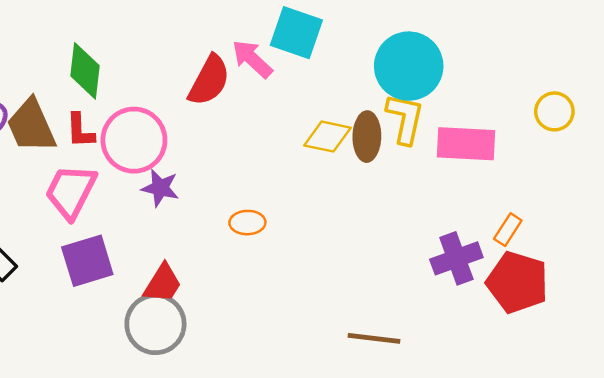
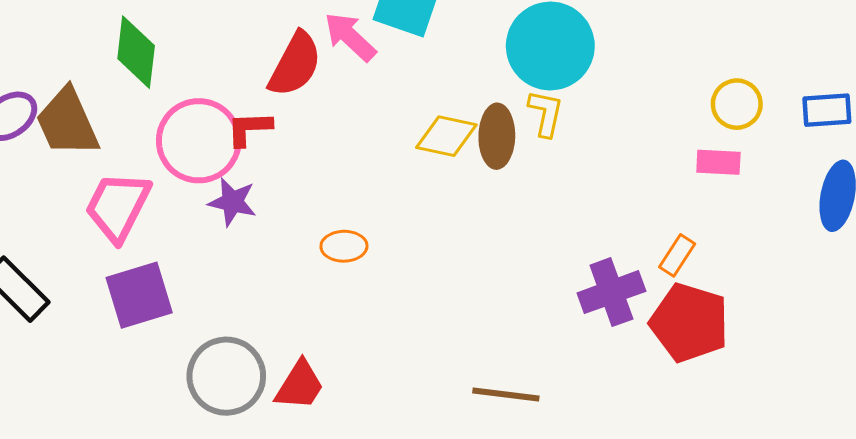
yellow L-shape: (405, 119) -> (546, 113), size x0.7
red L-shape: (80, 131) -> (249, 129), moved, turned 90
pink rectangle: (466, 144) -> (718, 162), moved, size x0.6
red trapezoid: (163, 283) -> (300, 385), moved

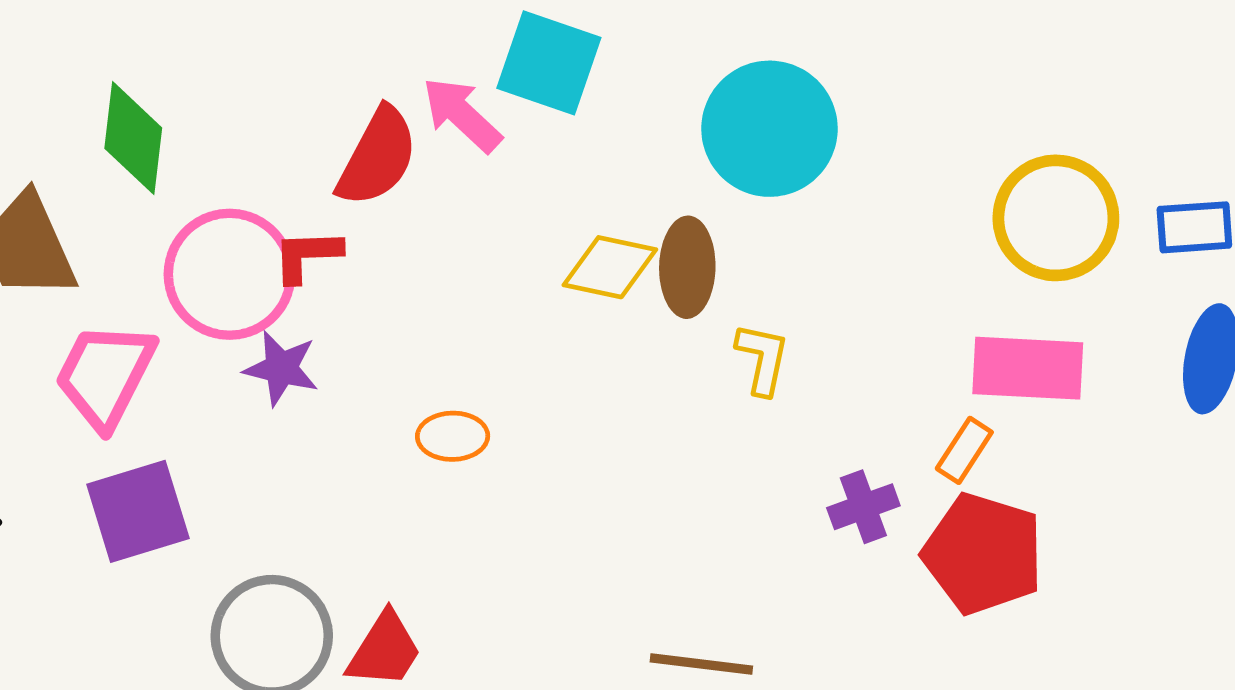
yellow circle: (737, 104) -> (1056, 218), size x1.6
yellow L-shape: (546, 113) -> (762, 359), moved
pink rectangle: (718, 162) -> (1028, 368), moved, size x1.6
purple cross: (611, 292) -> (863, 507), size x0.7

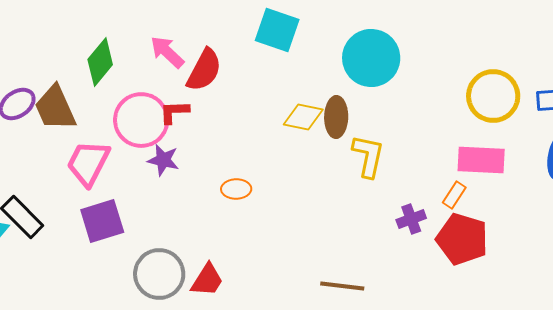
pink arrow: (462, 115) -> (167, 52), moved
green diamond: (133, 138) -> (100, 62), turned 33
yellow L-shape: (762, 359) -> (368, 156), size x1.4

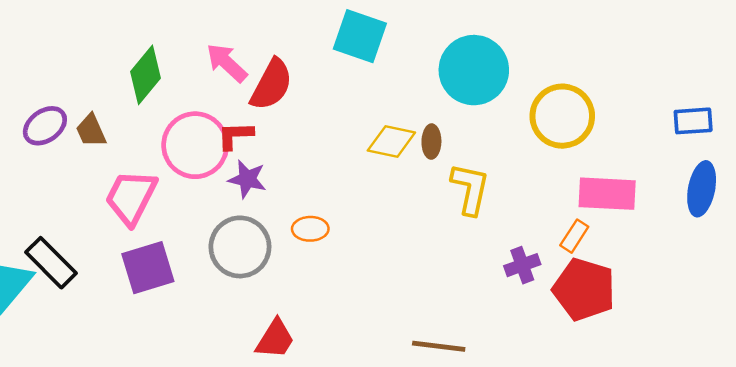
yellow circle: (493, 96) -> (562, 116), moved
brown trapezoid: (55, 108) -> (91, 131), size x0.6
brown ellipse: (336, 117) -> (431, 142), size x0.7
purple star: (163, 160) -> (247, 179), moved
gray circle: (159, 274) -> (240, 247), moved

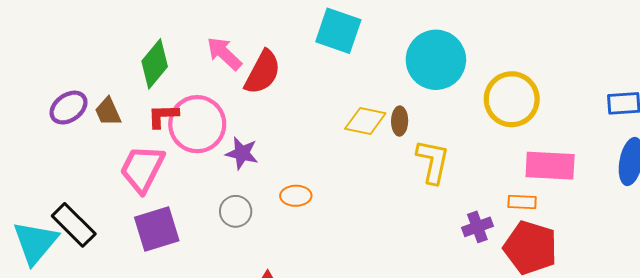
red L-shape: (235, 135) -> (163, 116), moved
orange rectangle: (574, 236) -> (522, 202), turned 60
gray circle: (240, 247) -> (236, 211), size x0.6

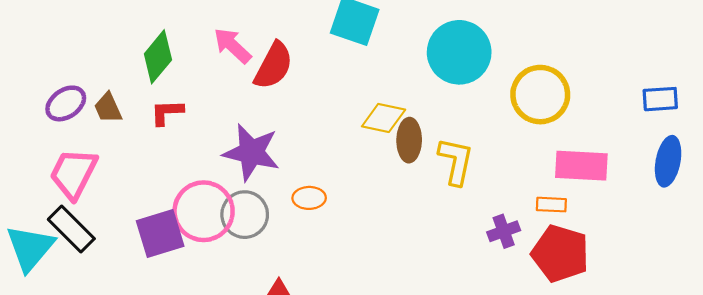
brown ellipse: (400, 121) -> (409, 140), moved, size x1.4
pink circle: (197, 124) -> (204, 211), moved
purple star: (242, 153) -> (251, 152), size x1.6
pink trapezoid: (142, 169) -> (74, 173), moved
gray circle: (236, 211) -> (245, 215), size x1.4

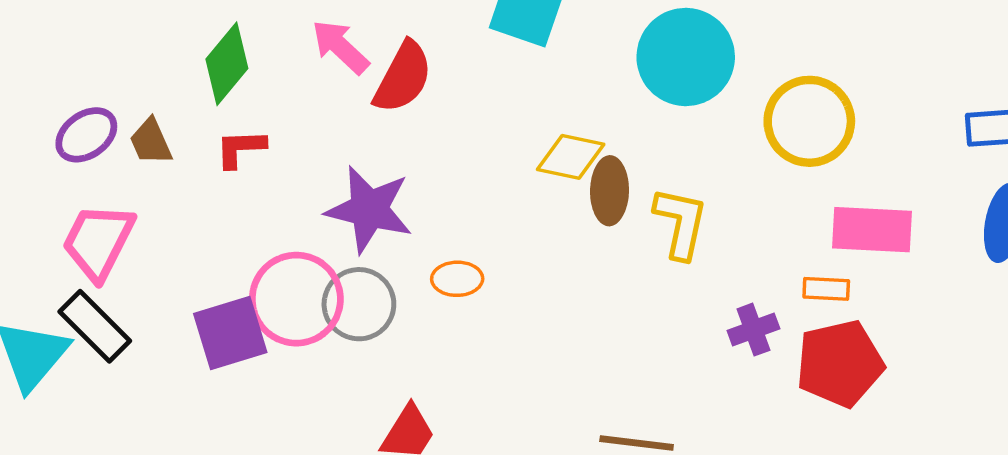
red pentagon: (560, 253) -> (840, 363), turned -30

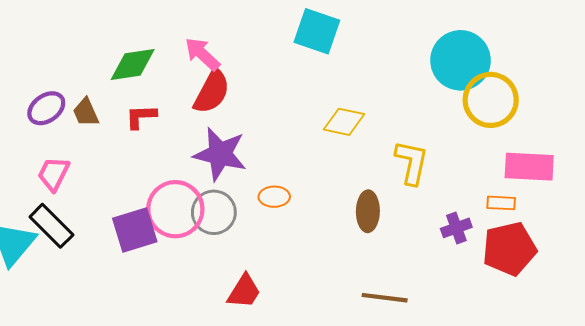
cyan circle: (686, 57) -> (461, 60), moved
green diamond: (227, 64) -> (133, 65), turned 42
red semicircle: (403, 77) -> (212, 92), moved
brown ellipse: (610, 191) -> (368, 211), moved
pink trapezoid: (98, 242) -> (54, 174), size x0.7

